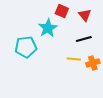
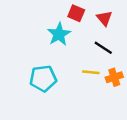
black line: (84, 39) -> (103, 48), turned 49
cyan pentagon: (26, 47) -> (43, 78), moved

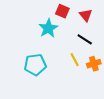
yellow line: (91, 72) -> (75, 60), turned 56

